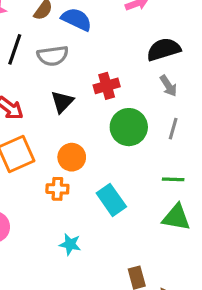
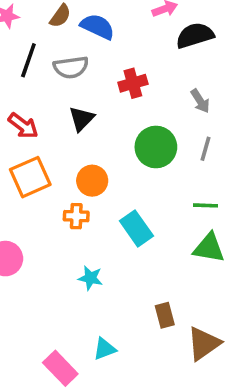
black semicircle: (164, 49) -> (195, 35), moved
red cross: (107, 86) -> (133, 83), moved

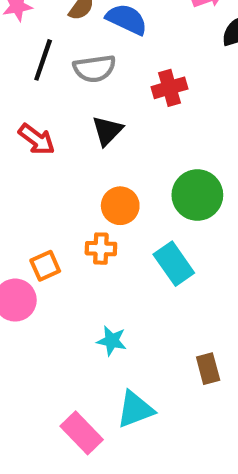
green circle: (156, 147) -> (197, 195), moved
orange square: (30, 177) -> (45, 266), moved, size x0.6
cyan star: (90, 278) -> (112, 341), moved
cyan triangle: (105, 349) -> (135, 409), size x1.4

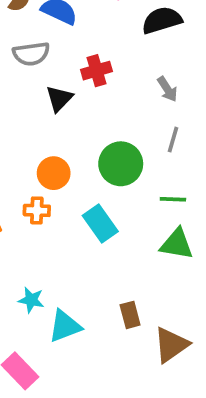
black triangle: (107, 131) -> (59, 99), moved
cyan star: (112, 341) -> (31, 300), moved
cyan triangle: (135, 409) -> (65, 326), moved

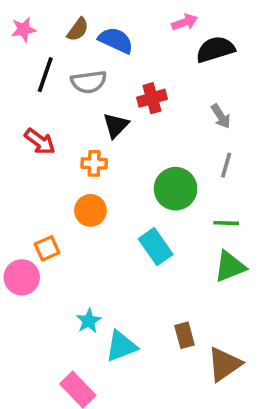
orange circle: (54, 173) -> (90, 210), moved
orange cross: (37, 210) -> (94, 163), moved
green triangle: (177, 244) -> (230, 266), turned -32
cyan star: (31, 300) -> (89, 321), turned 30

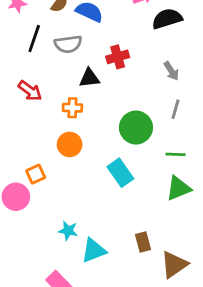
black triangle: (116, 125) -> (89, 78), turned 40
cyan star: (89, 321) -> (68, 231), turned -30

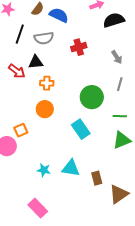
black triangle: (89, 78) -> (36, 62), moved
cyan triangle: (94, 250) -> (71, 168), moved, turned 30

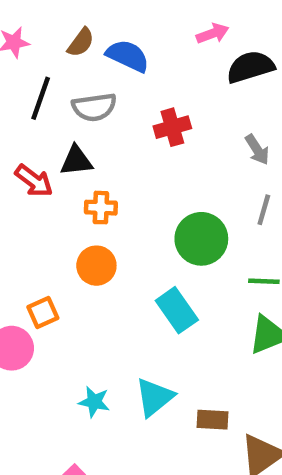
cyan triangle: (71, 168) -> (154, 397), turned -48
brown rectangle: (97, 178) -> (212, 420), turned -72

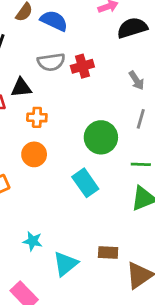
gray semicircle: (94, 107) -> (51, 62), moved
cyan triangle: (154, 397) -> (65, 264), moved

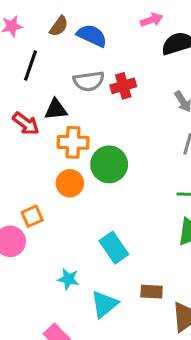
orange cross: (37, 117) -> (73, 142), size x1.4
green circle: (101, 137) -> (109, 164), moved
cyan rectangle: (85, 183) -> (114, 248), moved

